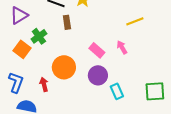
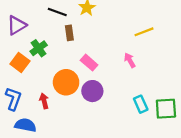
pink rectangle: (97, 50) -> (89, 63), moved
purple circle: (98, 75) -> (92, 91), moved
cyan rectangle: (117, 91) -> (141, 104), moved

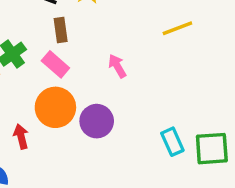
pink arrow: (130, 60) -> (117, 66), moved
pink rectangle: (89, 63) -> (55, 64), moved

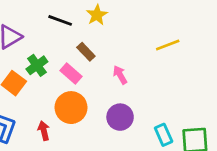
brown rectangle: (61, 30) -> (86, 52), moved, turned -36
purple circle: (97, 121) -> (120, 117), moved

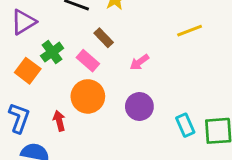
pink arrow: (120, 75) -> (139, 62), turned -96

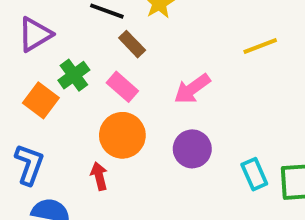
brown rectangle: (104, 38) -> (132, 44), moved
pink arrow: (139, 62) -> (192, 89), size x1.4
red arrow: (59, 121) -> (99, 176), moved

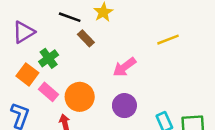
pink rectangle: (122, 87) -> (49, 92), moved

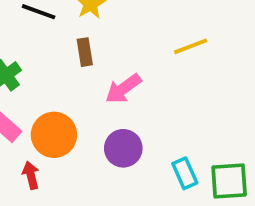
brown rectangle: (86, 38) -> (85, 52), moved, turned 35

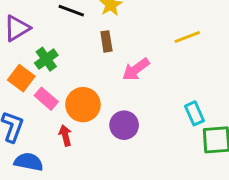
purple circle: (123, 148) -> (124, 125), moved
cyan rectangle: (185, 173) -> (195, 113), moved

